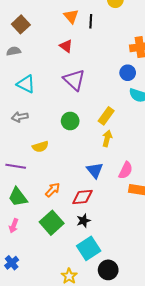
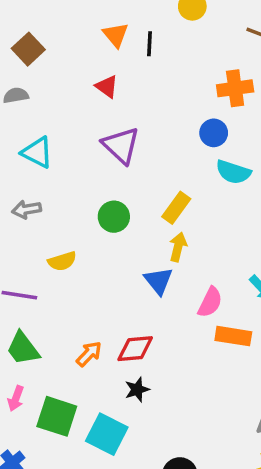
blue triangle: (95, 170) -> (158, 281), moved
orange arrow: (53, 190) -> (89, 354), moved
green square: (52, 223) -> (57, 416), moved, turned -30
cyan square: (89, 248) -> (107, 434), moved, turned -30

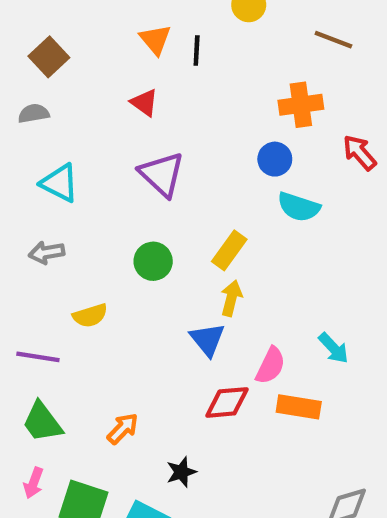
red diamond: (135, 349) -> (227, 402), moved

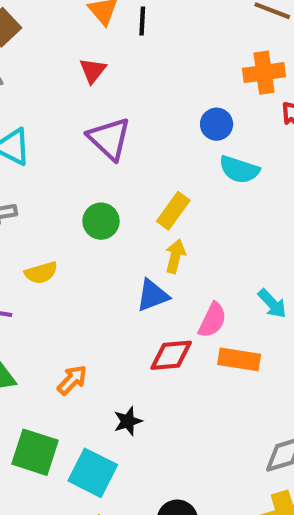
red triangle: (144, 103) -> (93, 71), turned 32
orange cross: (301, 105) -> (264, 73), moved
blue triangle: (207, 339) -> (153, 295), turned 48

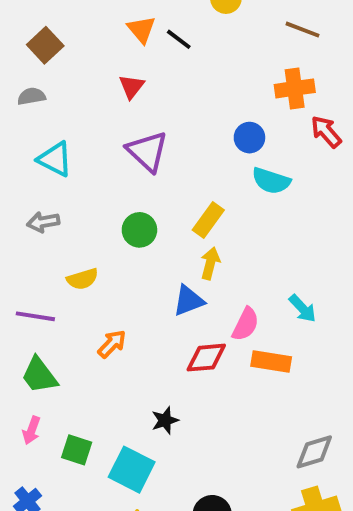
black line: (142, 21) -> (179, 39), turned -56
orange arrow: (72, 380) -> (112, 344), moved
green square: (35, 452) -> (77, 450), size x0.7

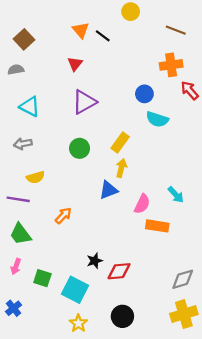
purple triangle: (147, 151) -> (84, 102), turned 48
yellow semicircle: (83, 279) -> (36, 177), moved
red diamond: (206, 358) -> (119, 271), moved

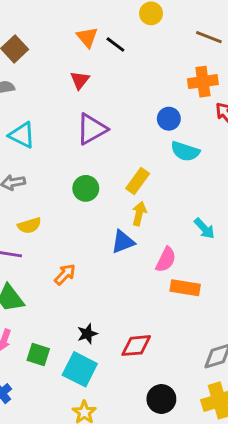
cyan arrow: (176, 195) -> (204, 228), moved
black star: (95, 261) -> (87, 334), moved
black circle: (122, 316) -> (161, 399), moved

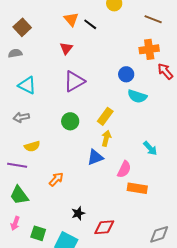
black star: (87, 334) -> (78, 213), moved

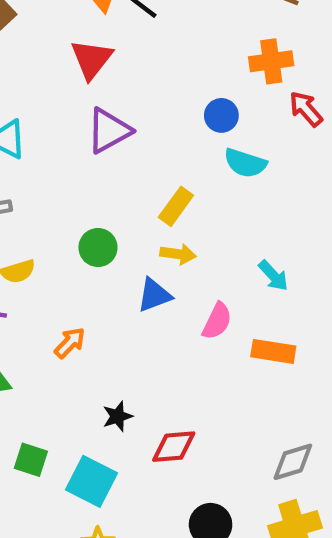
red triangle: (66, 48) -> (91, 59), size x1.5
green circle: (70, 121) -> (98, 248), moved
yellow arrow: (106, 138) -> (178, 254), turned 84
orange rectangle: (137, 188) -> (273, 351), moved

